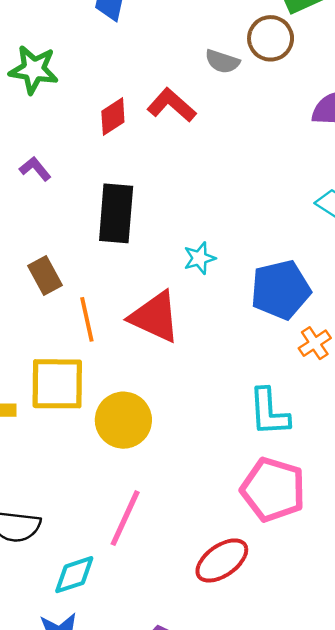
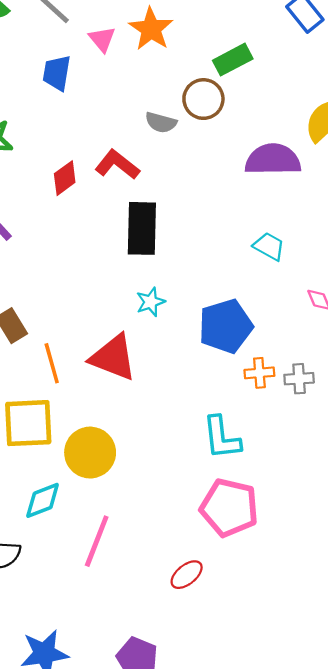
black rectangle: (116, 213) -> (142, 228), moved
orange cross: (315, 343) -> (259, 373), turned 32
red ellipse: (222, 560) -> (187, 575), size x0.7
cyan diamond: (74, 575) -> (43, 500), moved

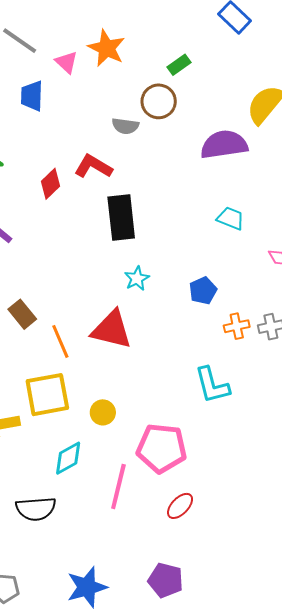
green rectangle: (233, 60) -> (179, 65), size x0.7
blue pentagon: (226, 326) -> (203, 291), size x0.6
yellow circle: (90, 453) -> (103, 412), size x0.6
pink pentagon: (229, 508) -> (162, 448), moved
red ellipse: (187, 575) -> (180, 506), moved

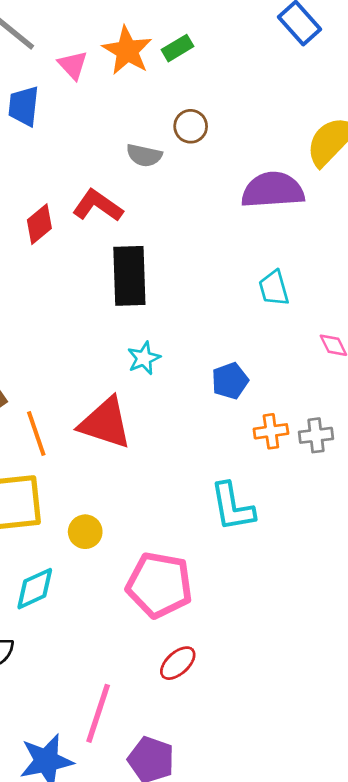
green rectangle: (179, 65) -> (178, 48), moved
brown circle: (159, 101) -> (191, 126), size x0.7
cyan trapezoid: (231, 218) -> (274, 288), turned -132
pink line: (118, 486) -> (98, 713), moved

